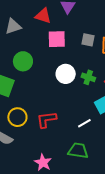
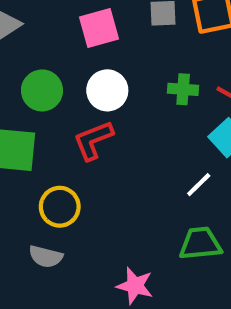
white circle: (66, 74) -> (107, 90), moved
red L-shape: (46, 120) -> (93, 140), moved

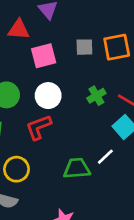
green cross: (183, 89) -> (96, 96), turned -36
green trapezoid: (200, 244) -> (77, 168), moved

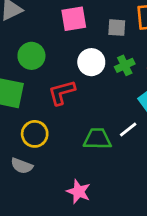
gray square: (84, 47) -> (117, 28), moved
white circle: (48, 96) -> (91, 62), moved

